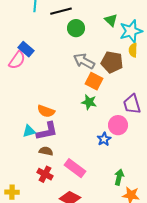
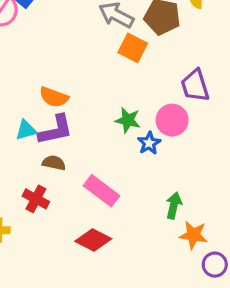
green star: (89, 102) -> (128, 120), moved
red cross: (45, 174) -> (36, 199), moved

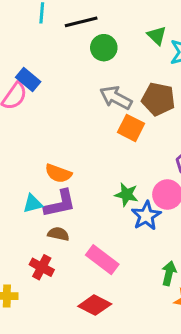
blue star: (149, 143) -> (146, 216), size x1.4

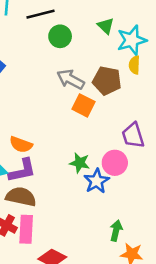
brown semicircle: (58, 234) -> (21, 197), size x1.6
pink rectangle: (102, 260) -> (26, 229), moved, turned 56

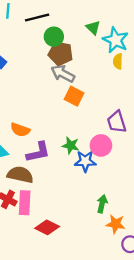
cyan star: (132, 40) -> (116, 40), turned -30
brown pentagon: (107, 81) -> (61, 53), moved
purple L-shape: (22, 171) -> (38, 152), moved
blue star: (97, 181) -> (85, 161), turned 30

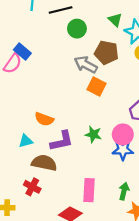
brown pentagon: (61, 53) -> (106, 53), moved
blue star: (85, 161) -> (123, 150), moved
pink rectangle: (25, 203) -> (89, 190), moved

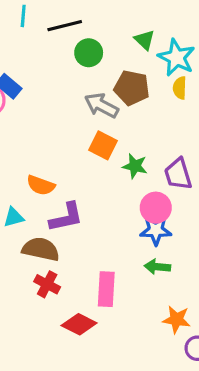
orange square: (97, 86) -> (103, 145), moved
green star: (93, 134) -> (135, 166), moved
red cross: (32, 187) -> (47, 284), moved
green arrow: (124, 191) -> (157, 267), moved, turned -98

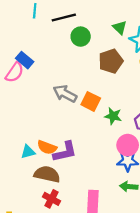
brown pentagon: (132, 88) -> (111, 61), turned -30
gray arrow: (101, 105) -> (65, 94), moved
orange semicircle: (41, 185) -> (47, 147), moved

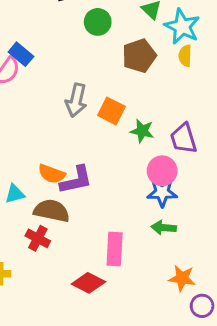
gray arrow: (65, 94) -> (76, 100), turned -105
cyan triangle: (28, 152) -> (15, 194), moved
red cross: (51, 199) -> (38, 238), moved

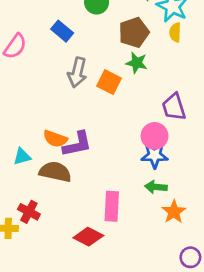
blue rectangle: (21, 54) -> (62, 31), moved
green star: (142, 131) -> (137, 63), moved
red cross: (38, 238) -> (29, 212), moved
orange star: (182, 278) -> (174, 212), moved, turned 30

